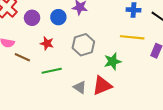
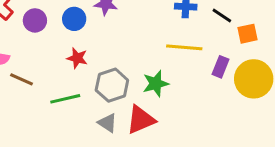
red star: (47, 43) -> (77, 58), moved
gray hexagon: (83, 45) -> (112, 85), moved

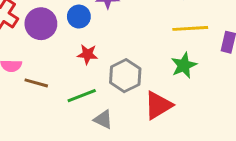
purple circle: (35, 20) -> (41, 24), size x1.4
green star: (156, 84) -> (184, 65), moved
gray triangle: (107, 123) -> (103, 119), moved

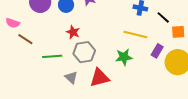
red star: (88, 54) -> (73, 32), moved
gray triangle: (103, 119) -> (71, 77), moved

